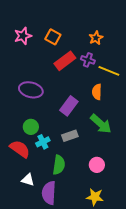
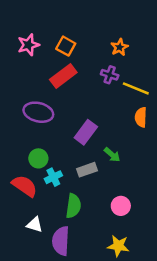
red rectangle: (65, 61) -> (63, 76), moved
orange semicircle: (97, 92) -> (141, 117), moved
green arrow: (101, 124) -> (112, 155), moved, size x0.6

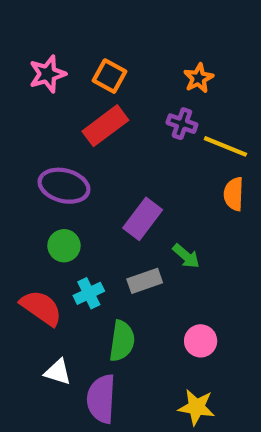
green circle: (38, 158) -> (64, 246), moved

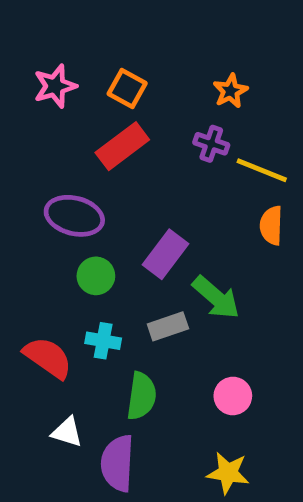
green circle: (64, 246) -> (96, 276), moved
green arrow: (186, 256) -> (216, 298), size x1.5
cyan cross: (89, 293) -> (103, 341), turned 36

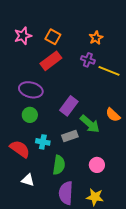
orange semicircle: (271, 225) -> (113, 115), moved, turned -49
green circle: (96, 276) -> (30, 115), moved
purple semicircle: (118, 463) -> (66, 193), moved

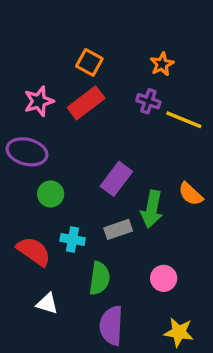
pink star: (23, 36) -> (39, 101), moved
purple ellipse: (31, 90) -> (27, 152), moved
green arrow: (90, 124) -> (152, 209), turned 60
yellow star: (95, 197) -> (179, 332), moved

